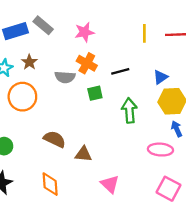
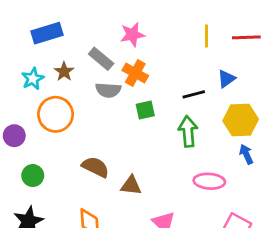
gray rectangle: (43, 25) -> (101, 59), moved
black line: (120, 71) -> (194, 94), moved
blue triangle: (160, 77) -> (226, 79), moved
pink ellipse: (160, 150) -> (209, 181), moved

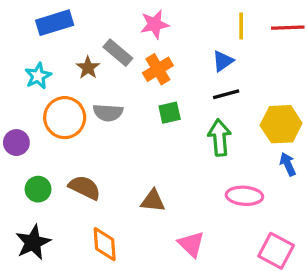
brown star: (64, 72) -> (88, 68), moved
orange cross: (135, 73) -> (158, 69), turned 30
blue triangle: (226, 79) -> (223, 61), moved
gray semicircle: (108, 90) -> (108, 113), moved
brown semicircle: (95, 167) -> (85, 187), moved

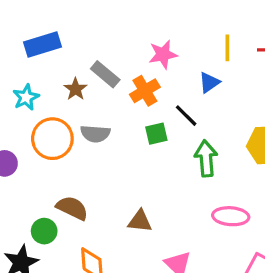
pink star: (155, 24) -> (163, 54), moved
black line: (226, 94) -> (186, 116), moved, turned 60
green circle: (38, 189) -> (44, 231), moved

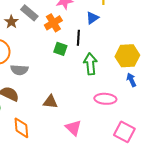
black line: (186, 116) -> (78, 38), turned 49
gray semicircle: (95, 134) -> (19, 70), moved
green square: (156, 134) -> (60, 49), turned 32

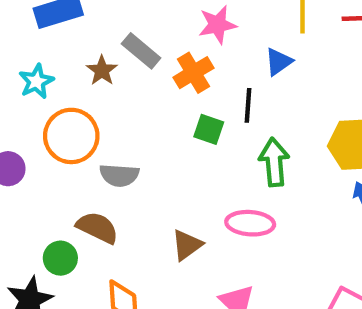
pink ellipse: (105, 99) -> (250, 223), moved
brown triangle: (50, 102) -> (187, 245), turned -42

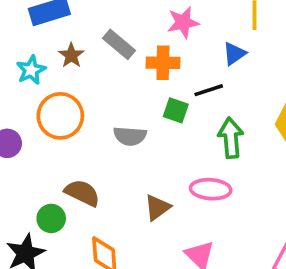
brown star: (102, 70) -> (71, 55), moved
orange cross: (193, 73) -> (163, 63), turned 32
black line: (248, 105) -> (209, 90), turned 68
gray semicircle: (119, 175) -> (130, 136), moved

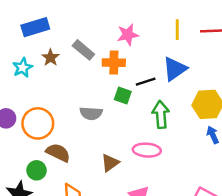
blue triangle: (234, 54) -> (175, 69), moved, size x1.5
orange circle: (60, 116) -> (38, 123), moved

